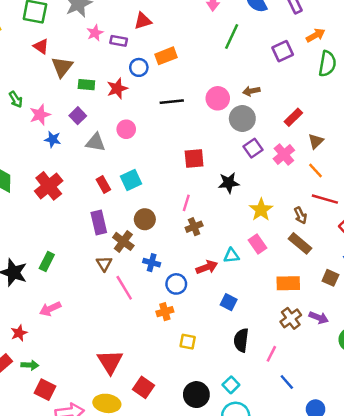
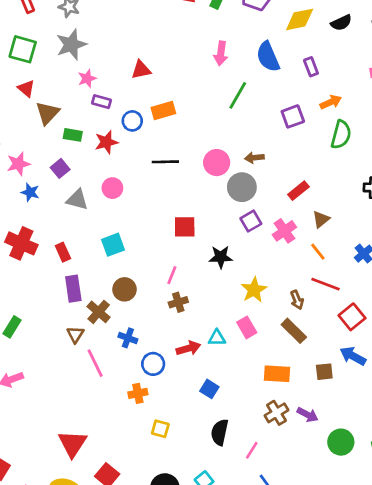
purple rectangle: (119, 41) -> (102, 102), moved
red rectangle: (103, 184) -> (63, 252), moved
red cross: (49, 186) -> (21, 243), turned -32
brown square: (330, 278) -> (324, 372), turned -35

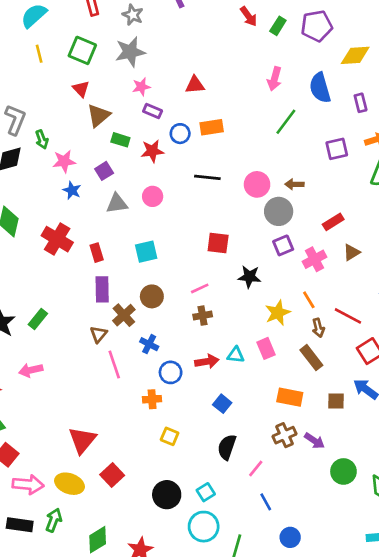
gray triangle: (77, 200) -> (117, 203), turned -30
orange line: (318, 252) -> (309, 300), moved
pink line: (172, 275) -> (200, 288), turned 36

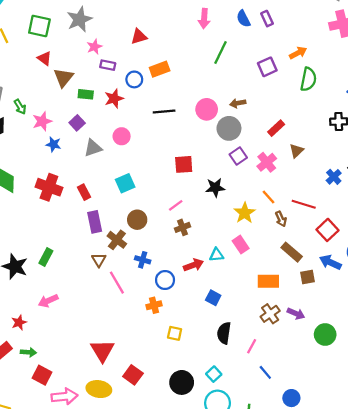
blue semicircle: (320, 88) -> (243, 19), size x0.7
purple rectangle: (361, 103) -> (267, 19), moved
brown rectangle: (311, 358) -> (292, 252), moved

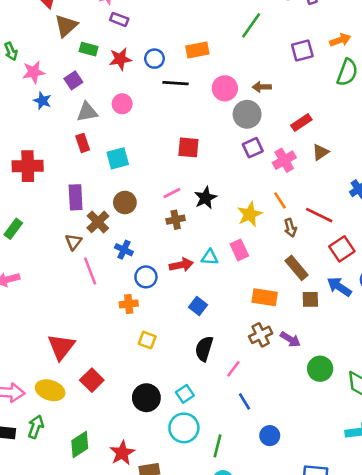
orange rectangle: (160, 69) -> (197, 50), moved
blue circle: (134, 79) -> (154, 59), moved
red cross: (49, 187) -> (28, 166), moved, turned -30
black star: (215, 188) -> (205, 198), moved, turned -30
red rectangle: (84, 192) -> (83, 143), moved

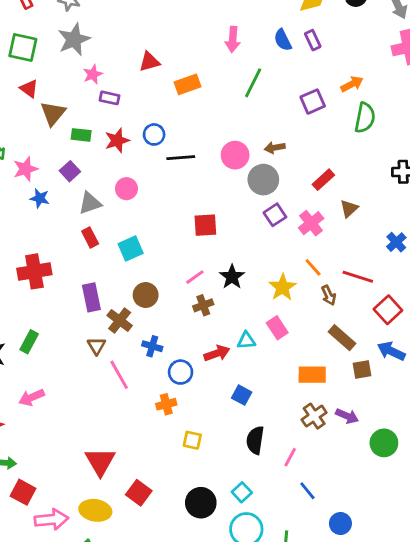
orange rectangle: (197, 50) -> (188, 84), moved

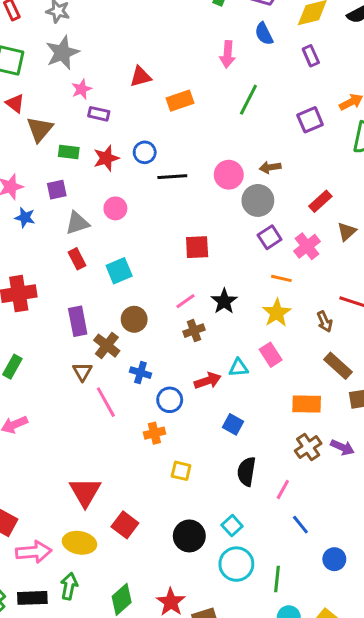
blue semicircle: (283, 40) -> (264, 34), moved
purple square: (70, 171) -> (57, 190), turned 30
orange line: (313, 267) -> (281, 278), moved, turned -36

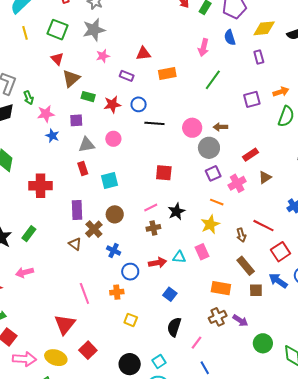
purple rectangle: (99, 114) -> (127, 76), moved
brown triangle: (82, 372) -> (75, 244), turned -32
pink line: (106, 402) -> (84, 293), moved

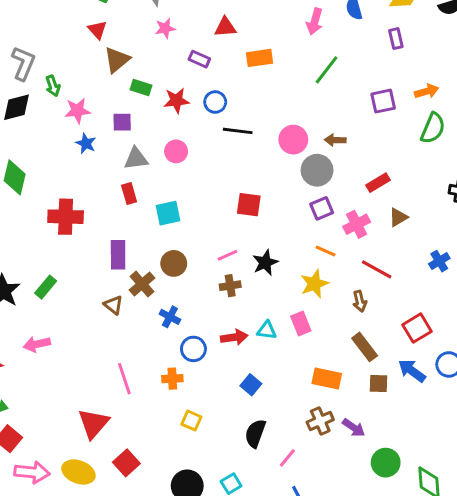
red line: (263, 226) -> (377, 269), moved

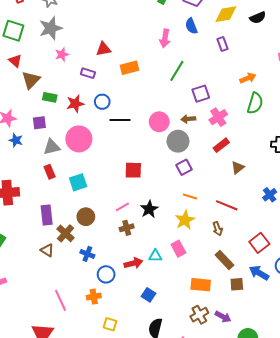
purple square: (383, 101) -> (201, 94), moved
pink circle: (176, 151) -> (79, 139), size x1.6
pink cross: (357, 224) -> (218, 117), moved

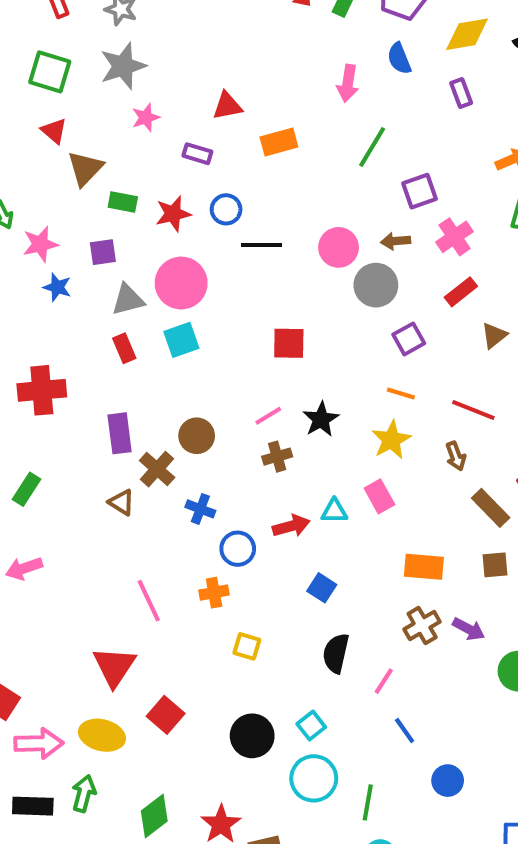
purple square: (184, 167) -> (409, 339), moved
cyan square: (78, 182) -> (181, 340), moved
brown rectangle: (224, 260) -> (491, 508), moved

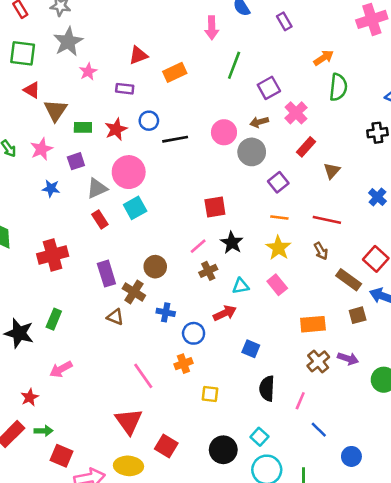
pink star: (40, 244) -> (41, 149), moved
red square: (289, 343) -> (215, 207), moved
cyan triangle: (334, 511) -> (241, 286), moved

